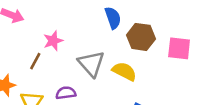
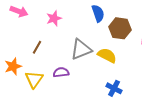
pink star: (53, 41) -> (54, 18), moved
gray triangle: (91, 64) -> (81, 49), turned 50

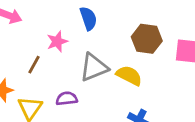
blue semicircle: (98, 13) -> (88, 18), moved
pink star: (54, 18) -> (57, 42), moved

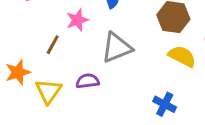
yellow semicircle: (129, 75) -> (182, 56), moved

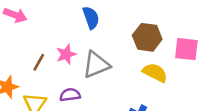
pink star: (77, 20) -> (66, 54), moved

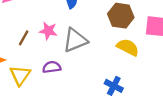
pink star: (66, 54) -> (48, 31), turned 30

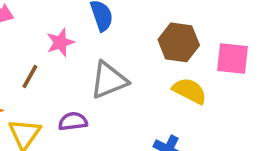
pink star: (48, 31) -> (60, 42), moved, turned -30

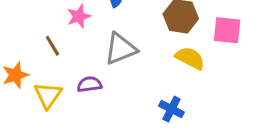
brown line: (30, 77) -> (52, 46), turned -60

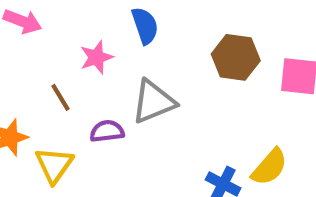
yellow semicircle: (190, 58) -> (269, 167), moved, turned 104
purple semicircle: (90, 84) -> (107, 131), moved

